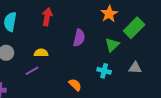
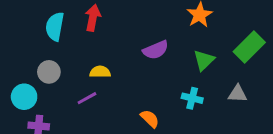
red arrow: (47, 17) -> (93, 18), moved
green rectangle: (134, 28) -> (249, 47), moved
purple semicircle: (79, 38) -> (156, 50), turned 54

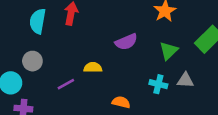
yellow semicircle: (100, 72) -> (93, 67), moved
gray triangle: (238, 94) -> (185, 80), moved
orange semicircle: (150, 119) -> (121, 102), turned -30

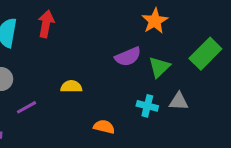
purple semicircle: (126, 42) -> (128, 57), moved
purple line: (66, 84) -> (27, 107), moved

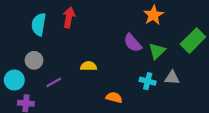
purple semicircle: (128, 57) -> (133, 43), turned 72

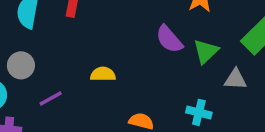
gray triangle: (172, 78) -> (235, 79), moved
cyan cross: (148, 81) -> (199, 112), moved

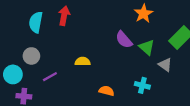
green triangle: (206, 51) -> (147, 47), turned -35
gray triangle: (235, 79) -> (165, 65), turned 32

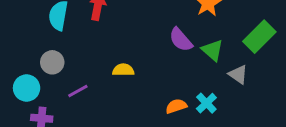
cyan cross: (142, 85) -> (206, 103), turned 32
orange semicircle: (106, 91) -> (176, 106), moved, turned -32

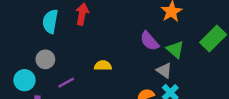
gray triangle: (238, 74) -> (164, 70), moved

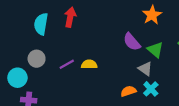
purple line: (66, 83) -> (67, 64), moved

